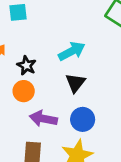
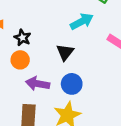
cyan arrow: (72, 51) -> (82, 21), moved

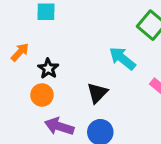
cyan arrow: (82, 21) -> (122, 58), turned -120

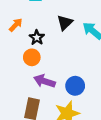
black triangle: (97, 93) -> (65, 23), moved

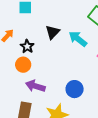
blue circle: (75, 86) -> (75, 89), moved

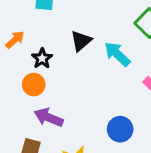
blue circle: (75, 89) -> (120, 129), moved

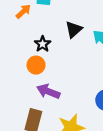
orange arrow: (15, 40) -> (23, 11), moved

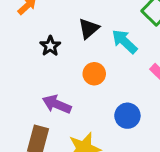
orange circle: (36, 65) -> (94, 74), moved

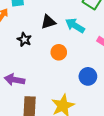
black triangle: (89, 29) -> (48, 22), turned 35
purple arrow: (57, 104) -> (15, 80), moved

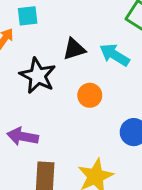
black star: (24, 40) -> (38, 76), size x1.6

